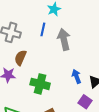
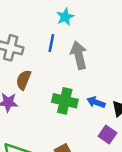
blue arrow: (77, 76) -> (96, 102), turned -48
green cross: (40, 84) -> (65, 101), moved

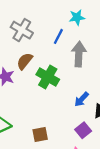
green cross: (65, 101) -> (48, 77), moved
blue arrow: (96, 102) -> (82, 99), turned -84

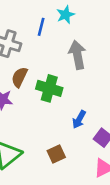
blue line: (58, 36) -> (41, 27), moved
blue arrow: (82, 99) -> (79, 119), moved

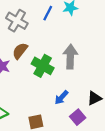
gray arrow: (77, 55) -> (70, 57), moved

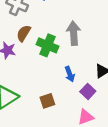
blue arrow: (61, 97) -> (70, 74), turned -56

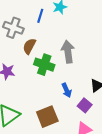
brown semicircle: (24, 33) -> (29, 46), moved
brown square: (47, 101) -> (47, 117), size x1.5

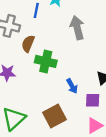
gray arrow: (68, 52) -> (77, 28), moved
purple square: (85, 105) -> (93, 100), turned -32

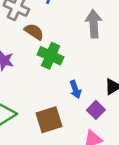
brown semicircle: (28, 44) -> (34, 32), turned 91
purple square: (93, 100) -> (96, 110), turned 32

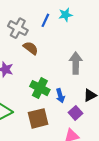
gray arrow: (94, 24) -> (76, 63), moved
green cross: (51, 56) -> (40, 88), moved

